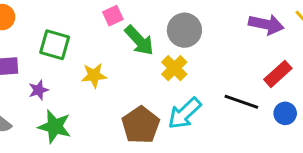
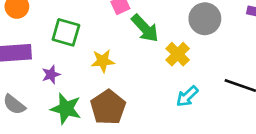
gray circle: (184, 30) -> (205, 19), moved
cyan arrow: (184, 113) -> (187, 96), size x0.7
brown pentagon: (141, 125) -> (108, 107), moved

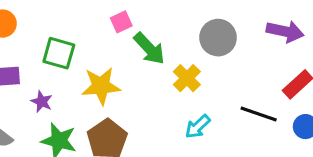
yellow star: (103, 61) -> (101, 86), size x1.4
purple star: (51, 75) -> (42, 102), turned -30

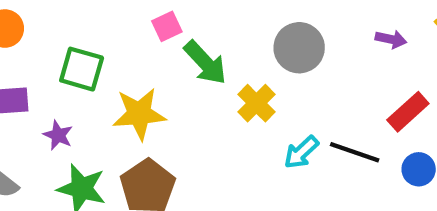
purple arrow: (285, 31) -> (391, 39), size x0.6
cyan arrow: (198, 127) -> (301, 152), moved

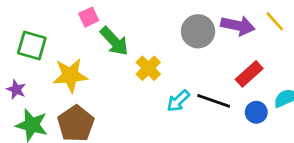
purple arrow: (391, 39) -> (238, 26), size x1.6
gray circle: (299, 48) -> (198, 31), moved

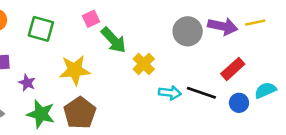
yellow line: (275, 21) -> (255, 23), turned -60
green square: (32, 45) -> (41, 29), moved
cyan arrow: (178, 101) -> (170, 93), turned -130

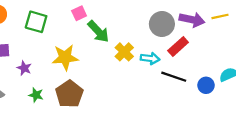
red rectangle: (233, 69) -> (178, 47), moved
cyan arrow: (170, 93) -> (150, 58), moved
green star: (41, 114) -> (36, 95), size x0.6

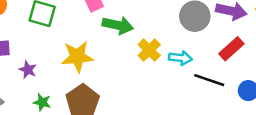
green arrow: (98, 32) -> (118, 25), turned -35
red rectangle: (178, 47) -> (231, 49), moved

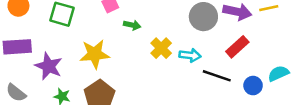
green arrow: (118, 25) -> (132, 25), size x0.6
purple star: (28, 70) -> (49, 66), size x1.6

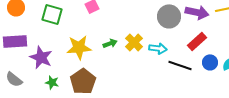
green arrow: (132, 25) -> (110, 43), moved, turned -32
blue circle: (253, 86) -> (210, 62), moved

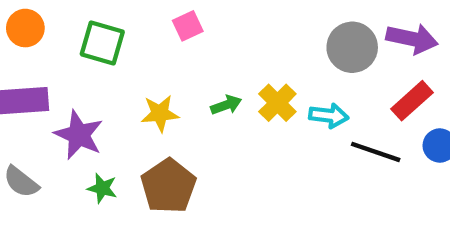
yellow star: (79, 47) -> (160, 113), size x0.7

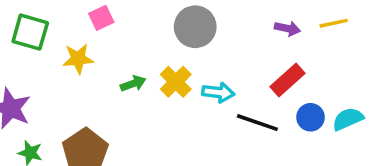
purple arrow: (412, 39) -> (287, 29), size x0.6
gray circle: (352, 47) -> (195, 27), moved
yellow star: (160, 113) -> (78, 59), moved

